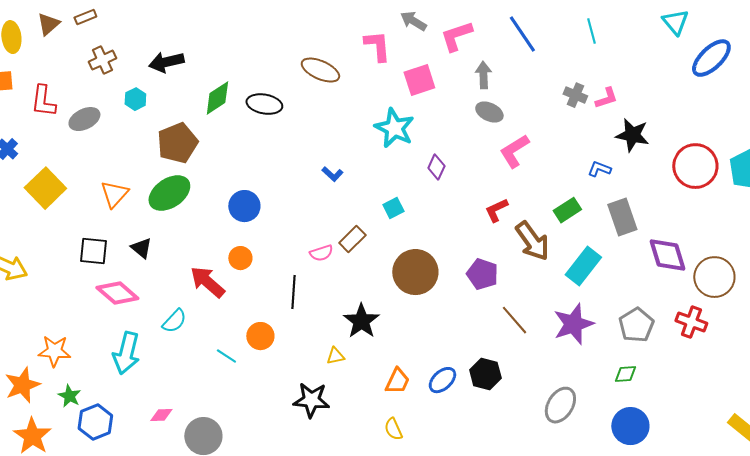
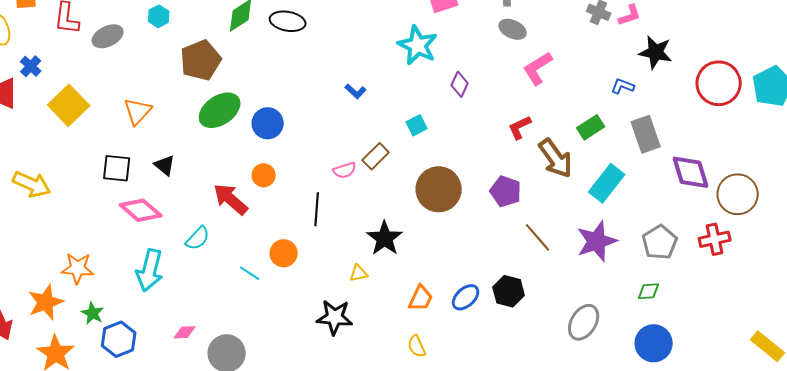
green ellipse: (169, 193) -> (220, 110), moved
red cross: (691, 322) -> (715, 239), turned -32

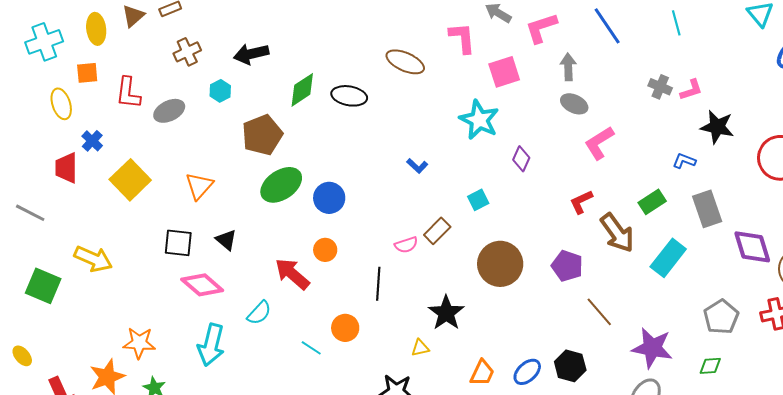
purple star: (597, 241) -> (652, 348), moved, turned 30

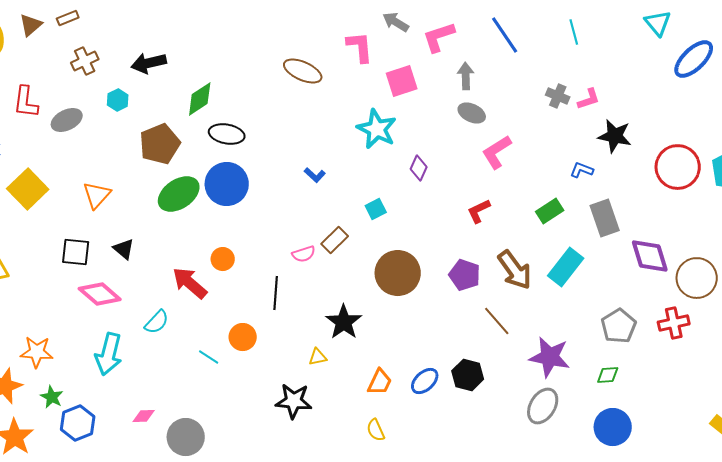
black ellipse: (349, 96) -> (227, 134), moved
blue circle: (329, 198) -> (227, 184), moved, size x1.4
brown arrow: (617, 233) -> (515, 270), moved

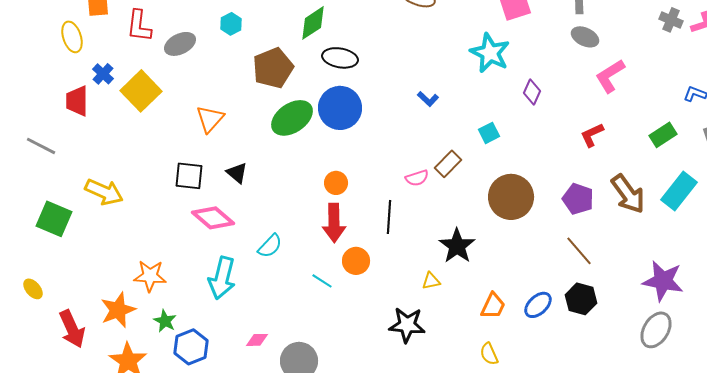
yellow square: (28, 189) -> (141, 91), moved
red arrow: (190, 283) -> (334, 223), moved, turned -132
brown line: (497, 321) -> (579, 251), moved

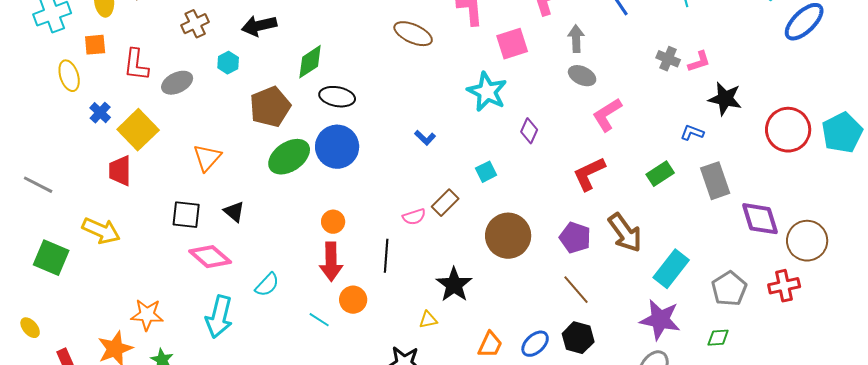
red trapezoid: (77, 101) -> (120, 171), moved
red L-shape: (592, 135) -> (589, 174), size x1.4
cyan rectangle: (679, 191) -> (671, 269), moved

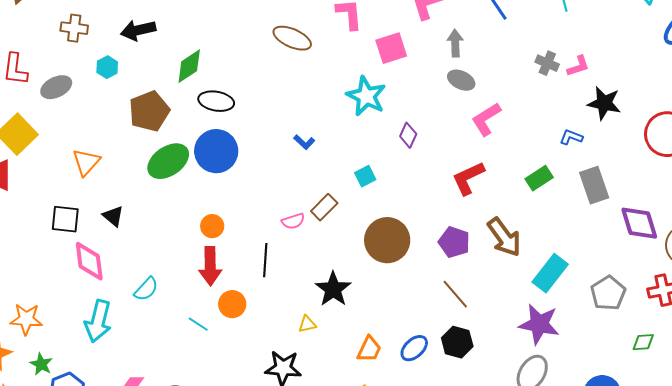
brown cross: (195, 24) -> (74, 28), turned 32
pink diamond: (210, 257) -> (89, 261), turned 42
green diamond: (718, 338) -> (643, 342), moved

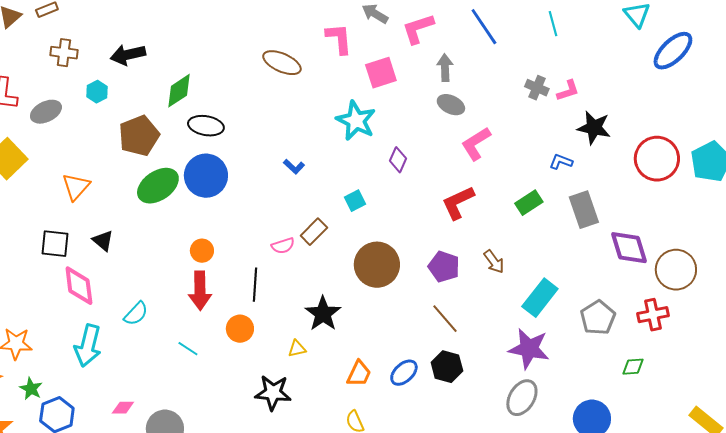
brown arrow: (504, 237) -> (494, 262), size x0.6
orange circle: (232, 304) -> (240, 329), moved

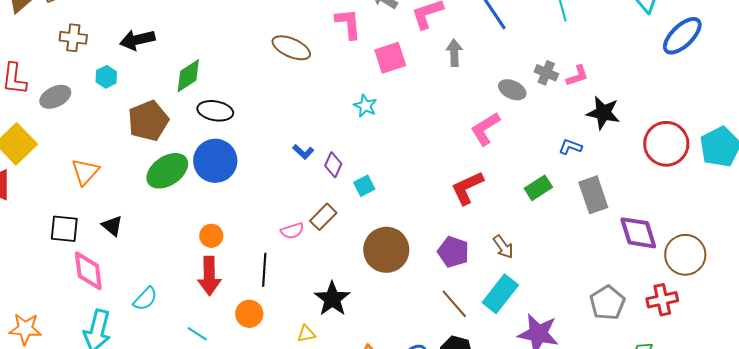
gray ellipse: (451, 105) -> (512, 90), moved
cyan star: (356, 121) -> (365, 106), size x0.6
purple diamond: (398, 160) -> (333, 165), moved
cyan rectangle: (540, 298) -> (500, 294), moved

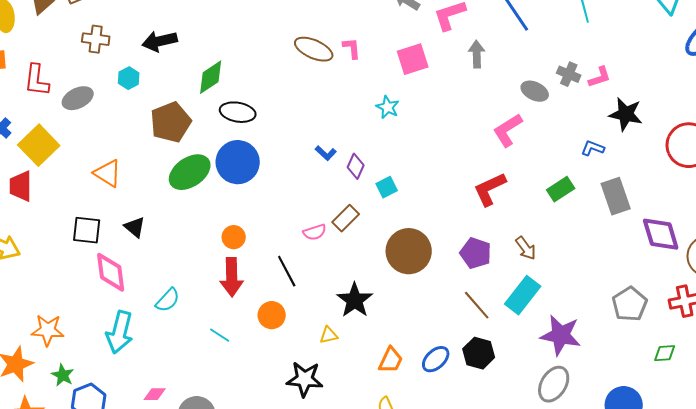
pink L-shape: (348, 24) -> (352, 48), moved, size x0.7
orange triangle: (85, 172) -> (108, 173), turned -40
black line: (264, 270) -> (287, 271), turned -32

